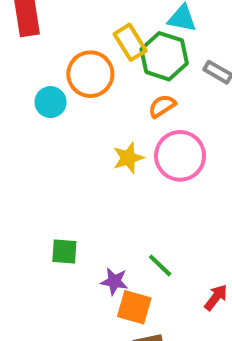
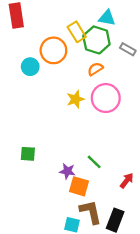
green square: (64, 251) -> (28, 154), moved

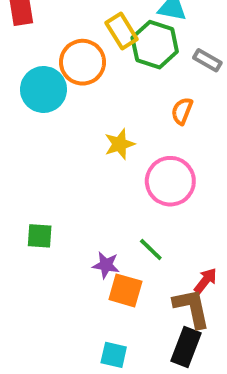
cyan circle: (30, 67) -> (43, 89), size x1.5
orange semicircle: (95, 69) -> (182, 111), moved, turned -35
pink circle: (106, 98) -> (170, 181), moved
brown L-shape: (91, 212) -> (192, 308), moved

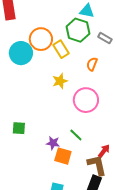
yellow rectangle: (122, 31) -> (61, 49), moved

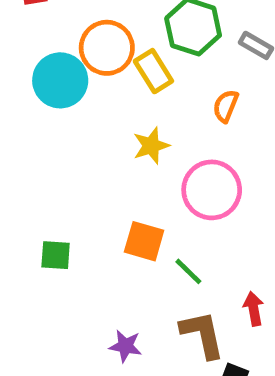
purple star: (53, 143) -> (125, 346), moved
red arrow: (104, 151) -> (254, 309), turned -48
orange square: (63, 156) -> (144, 241), moved
brown L-shape: (97, 165) -> (202, 334), moved

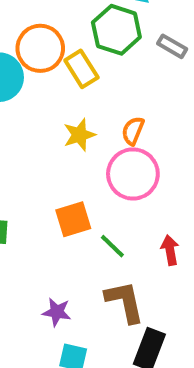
orange semicircle: (226, 106) -> (133, 131), moved
orange square: (144, 241) -> (73, 219), turned -33
red arrow: (254, 309) -> (170, 250), moved

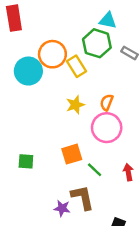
brown L-shape: (125, 302) -> (83, 197), moved

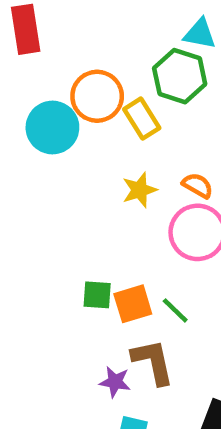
orange semicircle: (107, 102) -> (198, 186), turned 98
orange square: (72, 154) -> (133, 304), moved
green square: (26, 161) -> (97, 295), moved

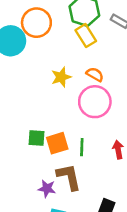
yellow rectangle: (142, 119) -> (86, 36), moved
green line: (175, 310) -> (82, 147), turned 48

